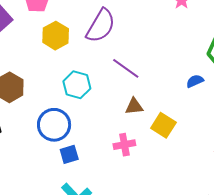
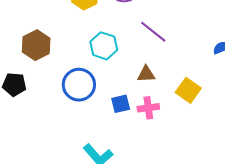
brown triangle: (134, 106) -> (146, 74), moved
blue square: (69, 154) -> (121, 104), moved

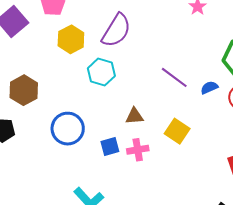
purple line: (153, 32) -> (174, 77), moved
cyan hexagon: (104, 46) -> (101, 72), moved

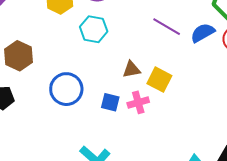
blue semicircle: (209, 88) -> (203, 33), size x1.4
yellow square: (177, 131) -> (159, 80), moved
blue square: (110, 146) -> (110, 102), turned 36

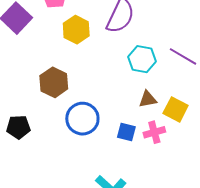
cyan hexagon: (94, 29) -> (142, 59), moved
brown hexagon: (18, 56) -> (54, 82), moved

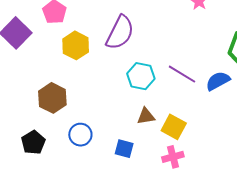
blue circle: (82, 119) -> (80, 135), size x0.7
black pentagon: (18, 127) -> (33, 142), moved, turned -30
pink cross: (154, 132) -> (173, 157), moved

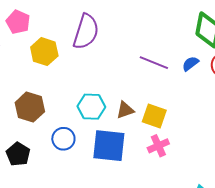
cyan hexagon: (141, 76) -> (91, 107), moved
blue semicircle: (218, 81) -> (190, 64), size x0.7
blue square: (124, 149) -> (109, 146), size x1.8

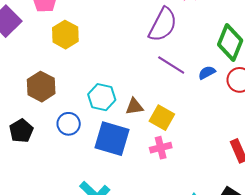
purple semicircle: (86, 32) -> (163, 25), moved

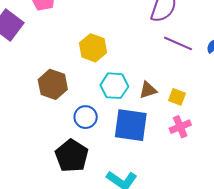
yellow hexagon: (65, 35) -> (93, 48), moved
yellow square: (162, 118) -> (177, 97), size x0.7
black pentagon: (21, 131) -> (72, 156), moved, size x1.4

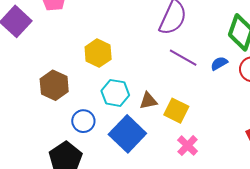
yellow square: (177, 97) -> (176, 111), size x1.4
blue square: (131, 125) -> (127, 134), turned 30
pink cross: (180, 127) -> (188, 146), moved, turned -30

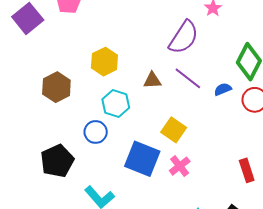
brown triangle: (148, 101) -> (152, 80), moved
blue circle: (83, 121) -> (96, 132), moved
blue square: (127, 134) -> (142, 159), moved, turned -30

